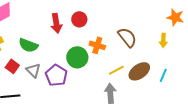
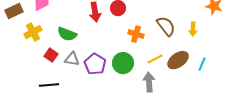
yellow arrow: (163, 40) -> (193, 29), moved
green circle: (77, 57) -> (123, 63), moved
gray triangle: (33, 70) -> (72, 59), turned -35

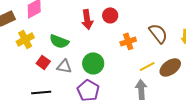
orange cross: (136, 34) -> (128, 41), turned -35
green circle: (123, 63) -> (93, 63), moved
purple pentagon: (95, 64) -> (88, 90), moved

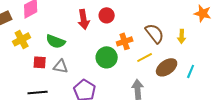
red square: (43, 62) -> (40, 62), turned -32
green circle: (93, 63) -> (107, 57), moved
yellow line: (147, 66) -> (145, 57), moved

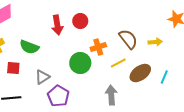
yellow arrow: (182, 36) -> (155, 42), turned -96
gray triangle: (61, 66) -> (42, 77), moved, turned -42

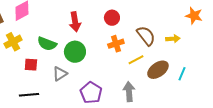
red circle: (80, 21) -> (112, 18), moved
green circle: (80, 63) -> (75, 52), moved
purple pentagon: (58, 96) -> (91, 93), moved

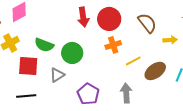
red circle: (112, 18) -> (109, 19), size x1.5
red arrow: (75, 22) -> (83, 17), moved
brown semicircle: (146, 36) -> (147, 23), moved
red square: (31, 65) -> (28, 66), size x1.5

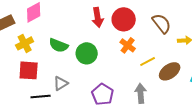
orange cross: (113, 45) -> (128, 45), turned -35
red square: (28, 66) -> (29, 70), moved
gray triangle: (57, 75) -> (61, 83), moved

